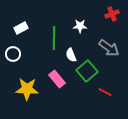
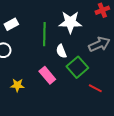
white star: (80, 26) -> (70, 22), size x1.6
gray arrow: (109, 48) -> (99, 44), turned -60
yellow star: (27, 89) -> (17, 85), size x0.6

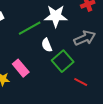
green line: (44, 34) -> (30, 28), turned 60
pink rectangle: (47, 75) -> (21, 68), moved

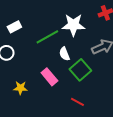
pink rectangle: (21, 68) -> (49, 77), moved
red line: (81, 82) -> (77, 102), moved

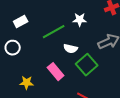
white star: (73, 25) -> (80, 20), size x0.6
white semicircle: (64, 54) -> (71, 49), turned -56

